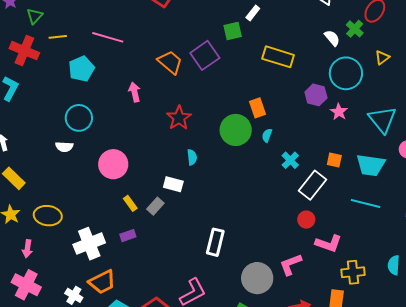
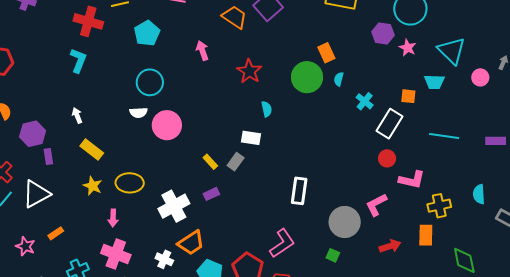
pink circle: (113, 164) -> (167, 125), moved
cyan trapezoid: (371, 165) -> (434, 82), moved, size x0.7

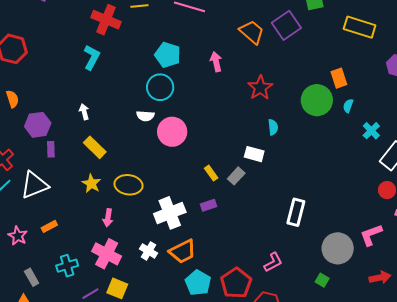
cyan pentagon: (147, 33) -> (168, 55), moved, turned -30
pink L-shape: (282, 243) -> (273, 262), size x0.7
white cross: (164, 259) -> (149, 251), moved

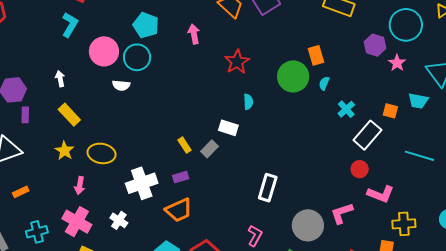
pink circle: (172, 132) -> (104, 51), moved
orange trapezoid: (183, 251) -> (179, 210), moved
pink L-shape: (273, 262) -> (255, 236), moved, turned -35

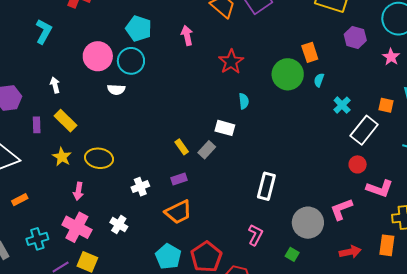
cyan L-shape: (70, 25) -> (44, 31), moved
purple hexagon: (375, 45) -> (355, 37), moved
purple rectangle: (25, 115) -> (37, 125), moved
white cross: (142, 183) -> (140, 187), size x0.6

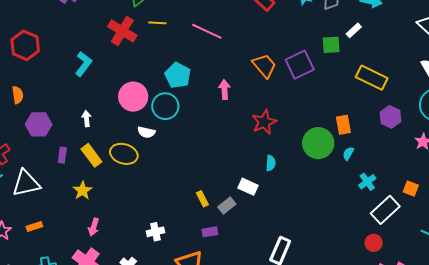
yellow ellipse: (99, 158) -> (124, 154), moved
purple rectangle: (179, 179) -> (210, 232), moved

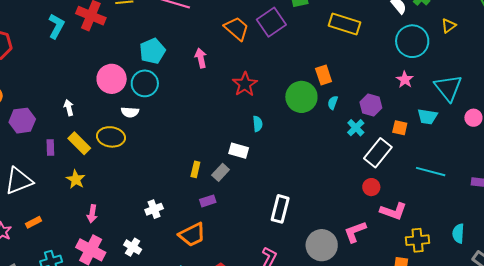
cyan L-shape: (83, 64) -> (56, 26), moved
cyan pentagon: (178, 75) -> (152, 51), turned 30
purple hexagon: (391, 117) -> (371, 105), moved
yellow rectangle: (202, 199) -> (195, 169), turned 49

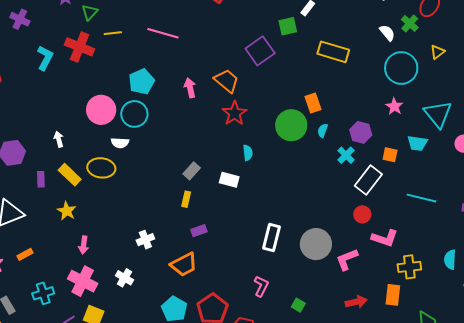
orange trapezoid: (237, 29) -> (227, 81), moved
gray rectangle: (221, 172) -> (192, 171), moved
gray circle: (322, 245) -> (316, 244), moved

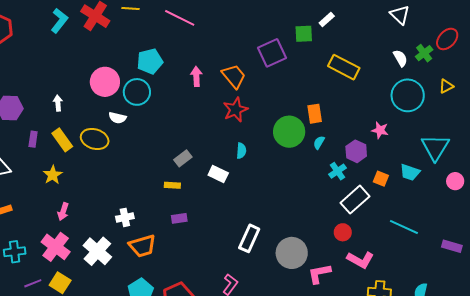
pink star: (394, 106) -> (380, 130), moved, turned -30
yellow rectangle: (186, 199) -> (172, 185), turned 70
orange trapezoid: (184, 264) -> (142, 246), moved
white cross: (125, 278) -> (97, 251), size x1.6

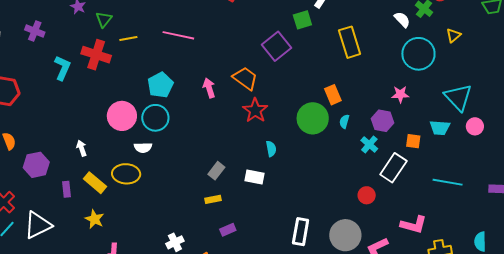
yellow rectangle: (344, 67) -> (350, 42), turned 60
pink circle: (455, 181) -> (475, 126), moved
red circle: (343, 232) -> (367, 195), moved

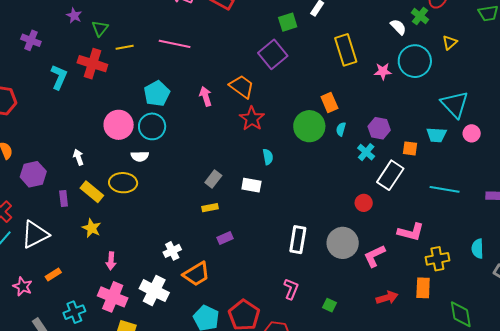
green square: (302, 20) -> (288, 22), moved
pink star: (400, 94) -> (383, 71), moved

